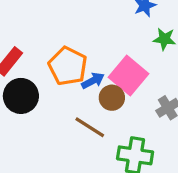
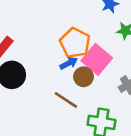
orange pentagon: (68, 66) -> (75, 43), moved

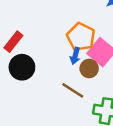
blue arrow: (69, 63) -> (75, 56), turned 133

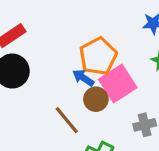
blue arrow: (75, 56) -> (83, 78), turned 91

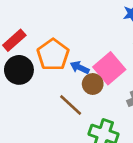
orange pentagon: (98, 56) -> (53, 55), moved

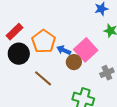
brown line: (71, 105) -> (43, 78), moved

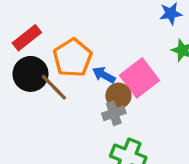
gray cross: (107, 73) -> (114, 113), moved
brown line: (43, 78) -> (54, 87), moved

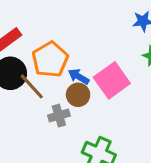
brown circle: (118, 96) -> (78, 95), moved
gray cross: (114, 113) -> (59, 116), moved

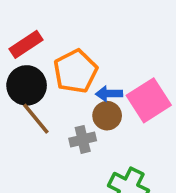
blue arrow: (79, 77) -> (109, 94), turned -35
brown line: (32, 86) -> (36, 119), moved

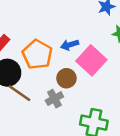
blue arrow: (109, 94) -> (69, 45), moved

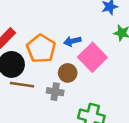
brown line: (19, 93) -> (22, 85), turned -30
gray cross: (54, 99) -> (55, 92), turned 35

